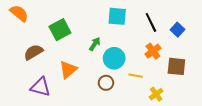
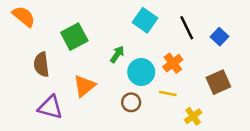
cyan square: (117, 16) -> (145, 20), turned 30
orange cross: (153, 51) -> (173, 63), moved
brown semicircle: (33, 52) -> (41, 64), turned -66
brown square: (176, 66) -> (218, 82), turned -30

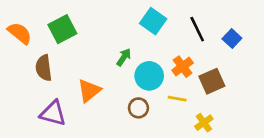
orange semicircle: (24, 16) -> (20, 33), moved
green square: (74, 37) -> (62, 29), moved
brown square: (218, 82) -> (212, 81), moved

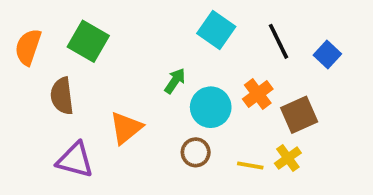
green square: (62, 29) -> (88, 41), turned -32
orange semicircle: (20, 33) -> (28, 47), turned -110
yellow line: (177, 99) -> (250, 166), moved
yellow cross: (204, 123) -> (288, 158), moved

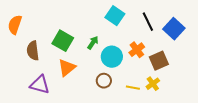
green square: (88, 41) -> (63, 41), moved
blue square: (327, 54) -> (174, 29), size x1.5

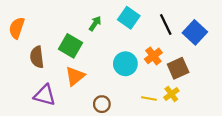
green arrow: (93, 43) -> (95, 23), moved
brown circle: (104, 81) -> (102, 104), moved

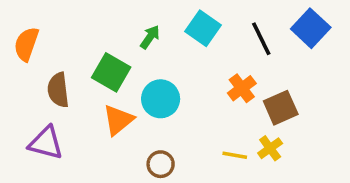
blue square: (195, 32) -> (311, 28), moved
cyan circle: (125, 64) -> (161, 99), moved
purple triangle: (45, 95) -> (46, 143), moved

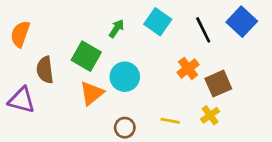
purple triangle: (46, 143) -> (22, 100), moved
yellow line: (235, 155) -> (170, 121), moved

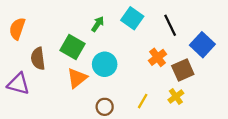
blue square: (242, 22) -> (202, 45), moved
yellow line: (170, 121) -> (143, 101), turned -70

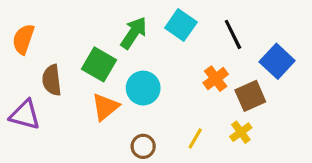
green arrow: (98, 24) -> (134, 33), size x1.5

